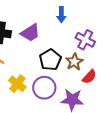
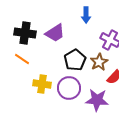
yellow cross: (17, 84) -> (42, 84), turned -30

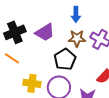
black cross: (25, 33) -> (15, 32), turned -30
brown star: (99, 62) -> (77, 38), moved, turned 30

